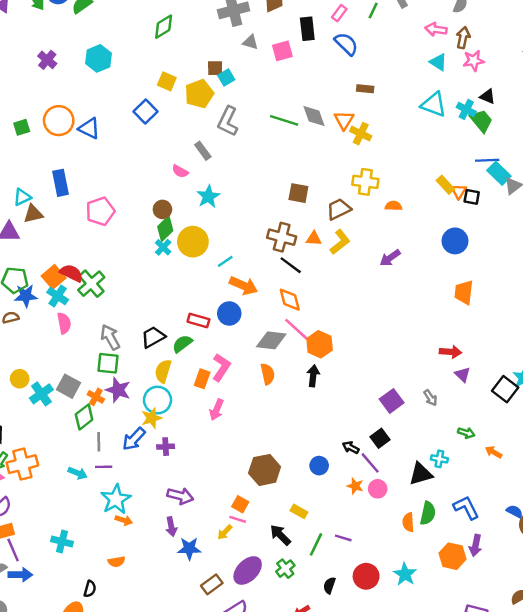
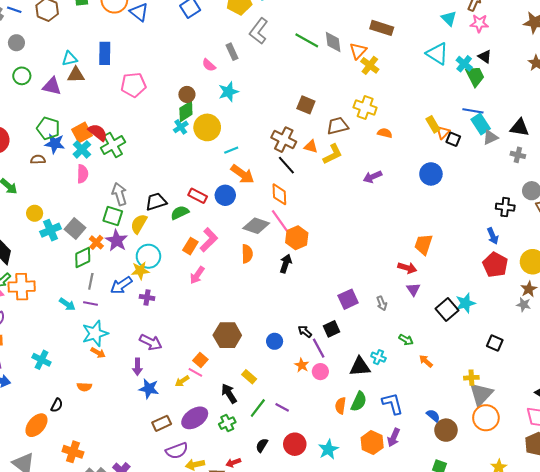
brown rectangle: (365, 89) -> (382, 28), size x1.5
orange trapezoid: (464, 292) -> (423, 244), moved
yellow semicircle: (163, 371) -> (139, 224), moved

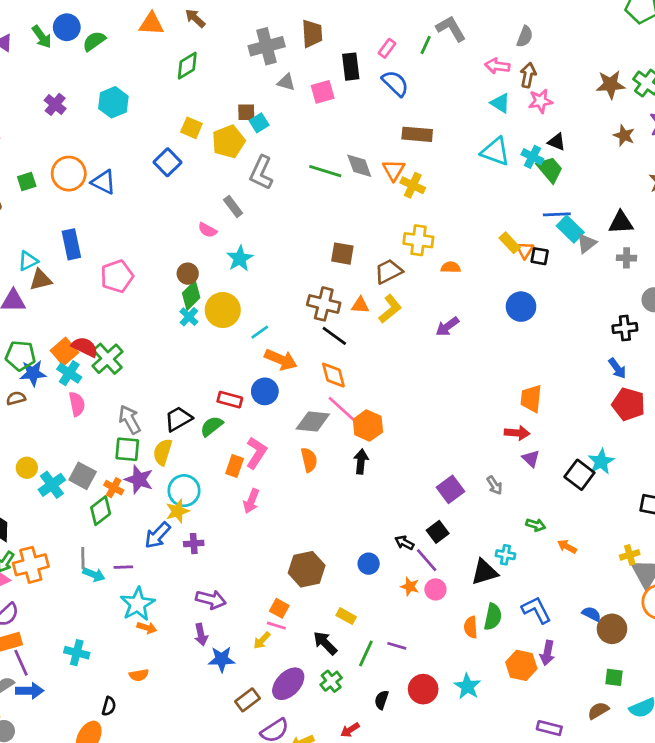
gray line: (91, 281) -> (83, 558), moved

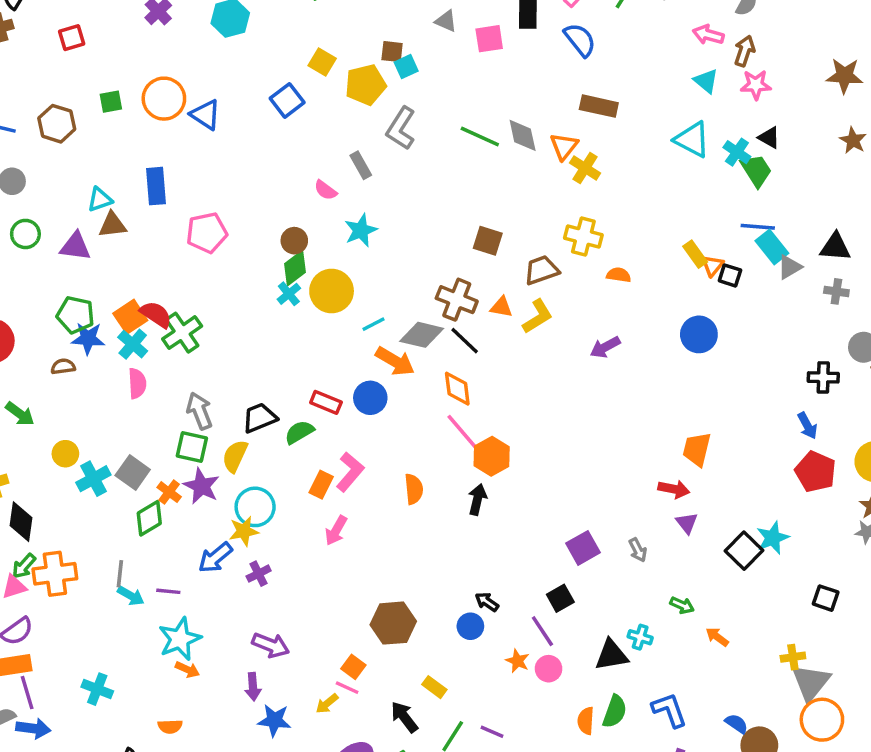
gray diamond: (313, 422) -> (422, 335), moved
black arrow: (404, 543) -> (487, 602), moved
purple cross: (194, 544) -> (259, 574), turned -30

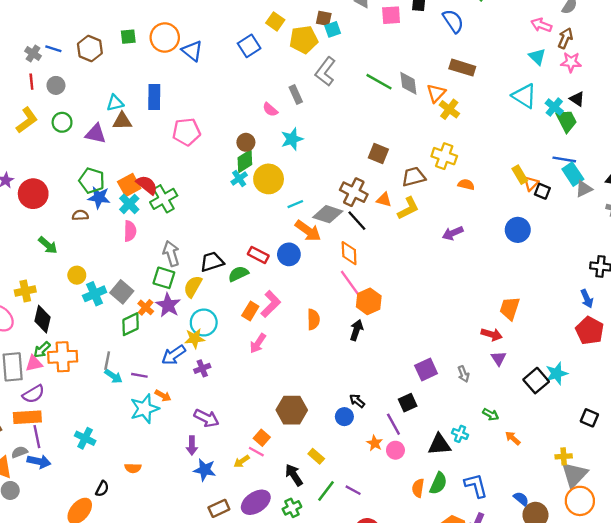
orange arrow: (187, 670) -> (163, 396), moved

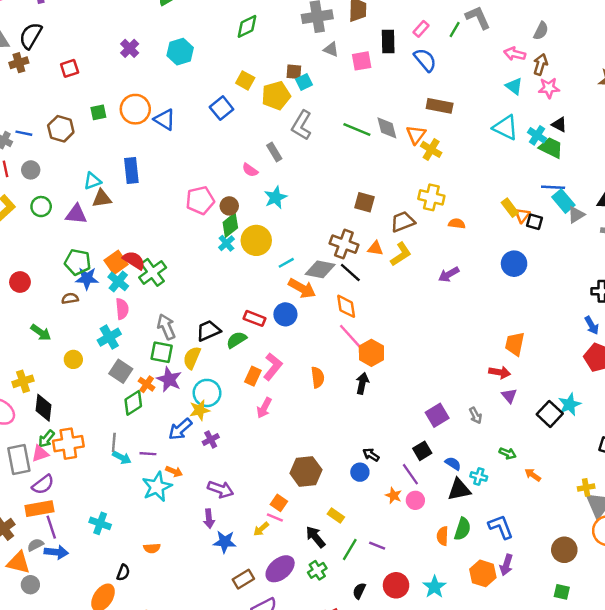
green trapezoid: (566, 121) -> (551, 148), turned -30
pink pentagon: (186, 132) -> (200, 200), moved
red circle: (33, 194) -> (20, 282), size x0.7
cyan cross: (95, 294) -> (109, 337), moved
blue semicircle: (521, 499) -> (453, 464), moved

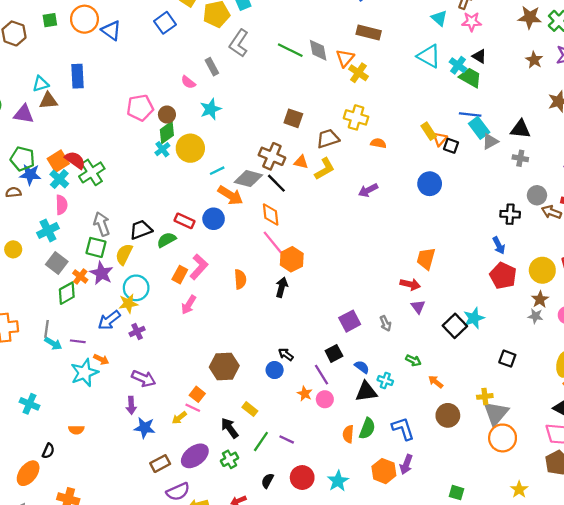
brown circle: (564, 550) -> (448, 415), moved

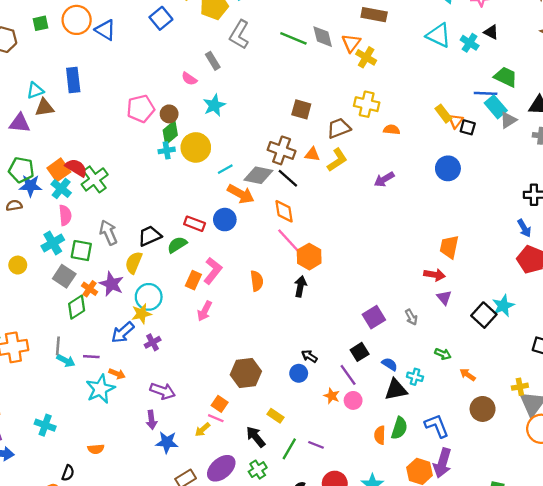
green trapezoid: (470, 78) -> (506, 77), moved
cyan cross: (162, 149) -> (167, 150), turned 32
green square: (96, 247) -> (81, 251), moved
purple arrow: (406, 464) -> (442, 463), size x1.4

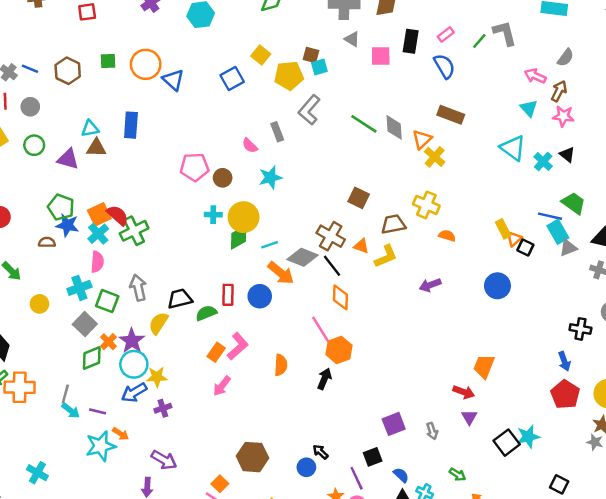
green diamond: (170, 133) -> (239, 237), moved
orange diamond: (284, 211) -> (340, 297), moved
red rectangle: (195, 224) -> (228, 295), turned 60
cyan circle: (149, 297) -> (134, 364), moved

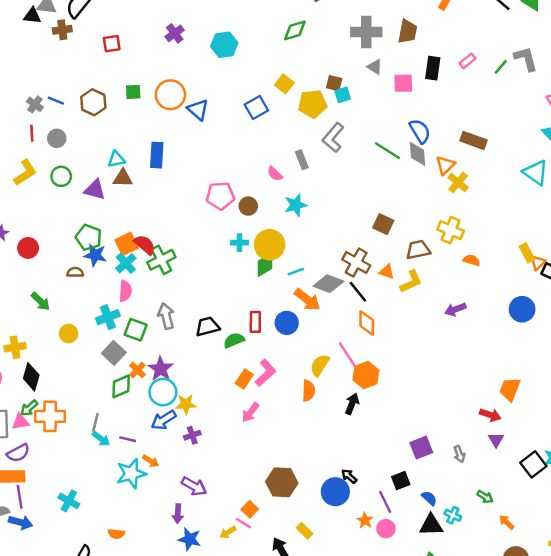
blue semicircle: (444, 66) -> (420, 131), moved
yellow semicircle: (158, 323) -> (320, 365), moved
blue circle: (306, 467) -> (335, 492), size x1.5

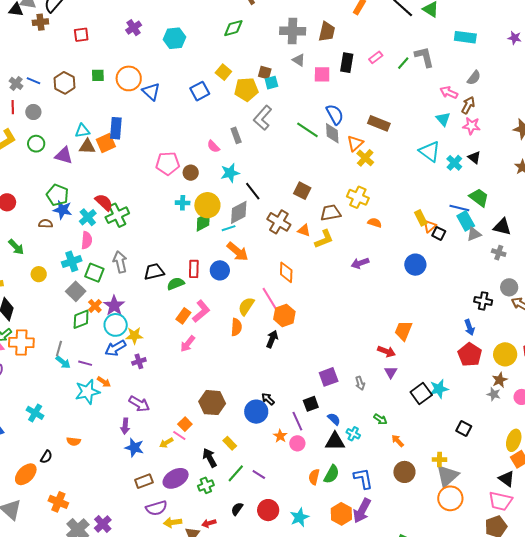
orange square: (127, 244) -> (106, 143), moved
gray diamond: (328, 284) -> (239, 212), moved, turned -50
black line: (358, 292) -> (253, 191), moved

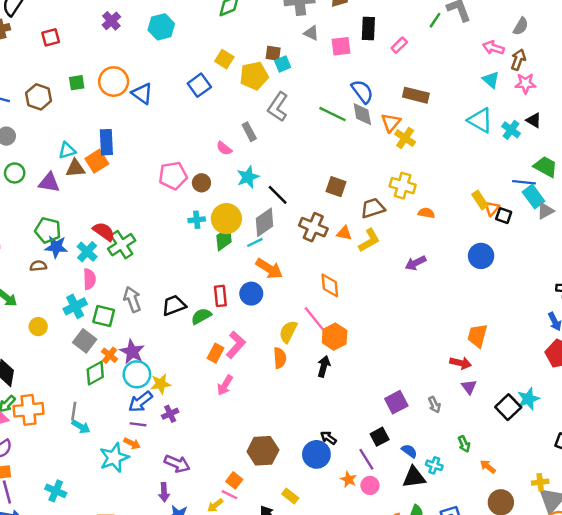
pink rectangle: (376, 57) -> (399, 45), moved
purple line: (85, 363) -> (138, 424), moved
green arrow: (380, 419) -> (464, 444), turned 40

